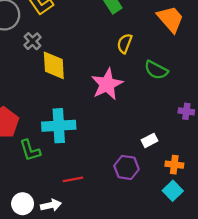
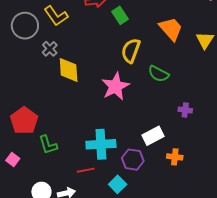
yellow semicircle: (125, 43) -> (131, 51), size x1.4
cyan cross: (59, 126) -> (101, 144), moved
white rectangle: (150, 140) -> (153, 136), size x1.5
cyan square: (173, 191) -> (118, 184), moved

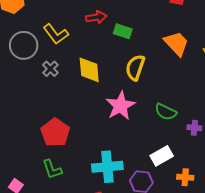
green rectangle: (120, 15) -> (123, 31), turned -36
yellow diamond: (69, 70) -> (89, 70), moved
green semicircle: (159, 74) -> (166, 112), moved
red pentagon: (24, 121) -> (55, 133), moved

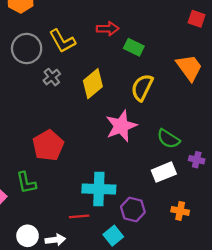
yellow diamond: (89, 70) -> (93, 84), turned 48
white rectangle: (162, 156) -> (164, 172), moved
green L-shape: (52, 169) -> (26, 183), moved

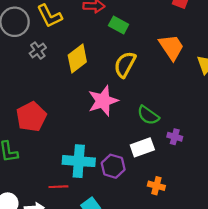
purple hexagon: (133, 209) -> (113, 166), moved

